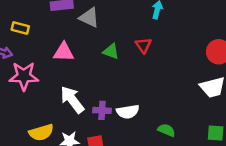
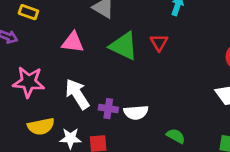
green triangle: (111, 51) -> (124, 46), size x1.6
pink star: (24, 76) -> (29, 82), moved

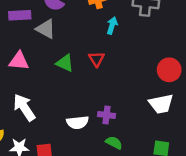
green triangle: (124, 46) -> (65, 63), size x0.7
purple cross: (108, 109) -> (106, 115), moved

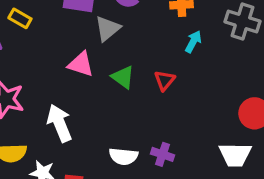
gray triangle: (46, 29) -> (108, 29), turned 40
pink triangle: (19, 61) -> (81, 64), moved

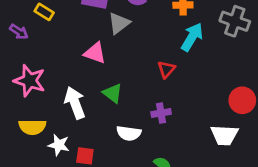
cyan arrow: (193, 42) -> (192, 37), size x1.5
green triangle: (123, 77) -> (113, 93), moved
purple cross: (162, 154) -> (161, 113), moved, turned -30

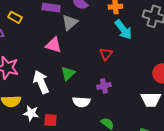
cyan arrow: (192, 37) -> (123, 30), turned 115
green triangle: (113, 93) -> (68, 74), turned 42

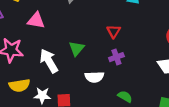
pink triangle: (54, 45) -> (36, 20), moved
red triangle: (106, 54) -> (114, 31), moved

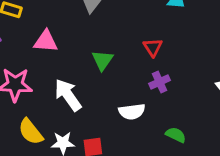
green triangle: (76, 48) -> (102, 60), moved
yellow semicircle: (19, 85) -> (31, 132), turned 66

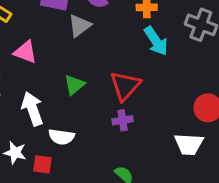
red triangle: (153, 47) -> (125, 86), size x1.6
white semicircle: (132, 112) -> (61, 137), moved

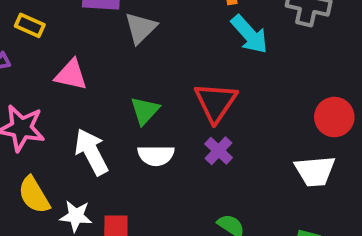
purple cross: (123, 120) -> (219, 151), turned -30
white semicircle: (61, 137) -> (156, 155), moved

